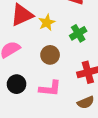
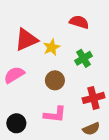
black circle: (17, 84) -> (16, 123), moved

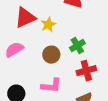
green cross: (84, 58) -> (77, 46), moved

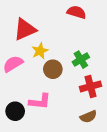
yellow star: (48, 24) -> (40, 51), moved
pink L-shape: (51, 86) -> (40, 102), moved

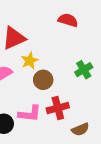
green cross: (81, 60) -> (84, 70), moved
red cross: (91, 86) -> (58, 108), moved

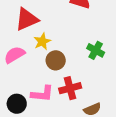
green cross: (84, 70) -> (96, 50), turned -30

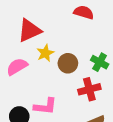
brown circle: (56, 60) -> (68, 63), moved
red cross: (70, 88) -> (89, 89), moved

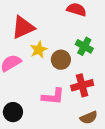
green cross: (100, 62) -> (84, 46), moved
pink L-shape: (45, 106) -> (53, 96), moved

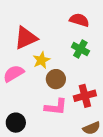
green cross: (84, 46) -> (80, 49), moved
brown circle: (61, 60) -> (56, 79), moved

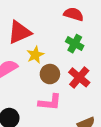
red cross: (85, 96) -> (79, 77), moved, turned -35

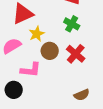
pink L-shape: (50, 102) -> (31, 70), moved

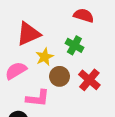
green cross: (72, 24) -> (74, 45), moved

